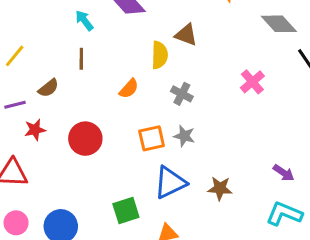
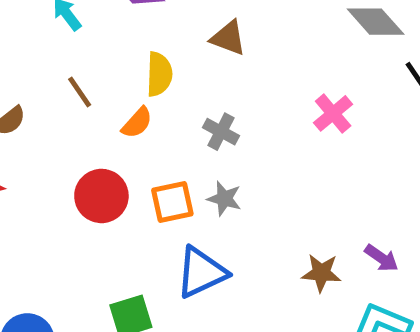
yellow semicircle: (160, 55) -> (159, 74), moved
brown line: (81, 59) -> (80, 92), moved, turned -35
red circle: (85, 139) -> (101, 196), moved
brown star: (220, 188) -> (321, 273), moved

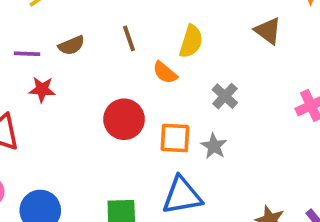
brown triangle: (228, 38) -> (268, 31), moved
orange semicircle: (137, 123) -> (165, 73), turned 72

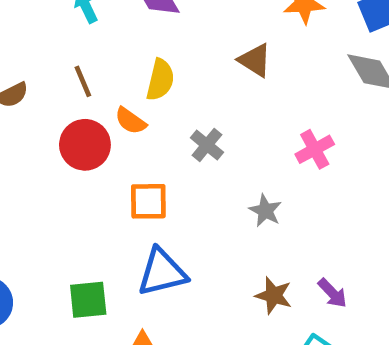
red circle: (124, 119) -> (85, 145), moved
gray star: (214, 146) -> (265, 211), moved

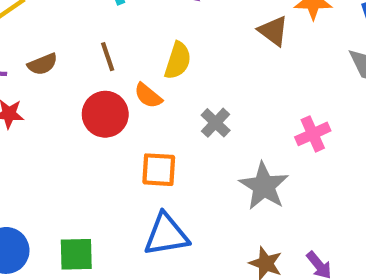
brown triangle: (255, 60) -> (273, 31), moved
gray star: (265, 211) -> (264, 186), size x1.6
green square: (88, 300) -> (76, 254), moved

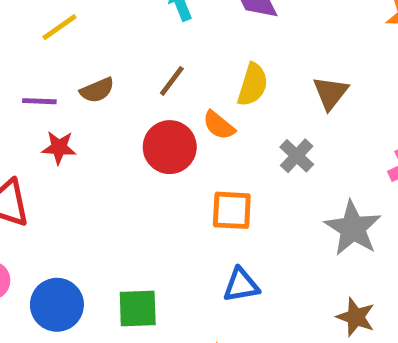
brown triangle: (273, 31) -> (330, 93), moved, turned 32
brown line: (108, 57) -> (172, 81), turned 56
blue triangle: (166, 235) -> (241, 285), size x0.7

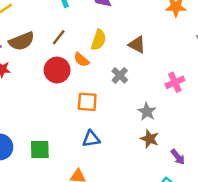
brown semicircle: (97, 90) -> (22, 41), size x1.5
brown triangle: (330, 93) -> (137, 45), turned -42
gray star: (353, 228) -> (147, 112), size x0.7
brown star: (356, 317) -> (150, 139), moved

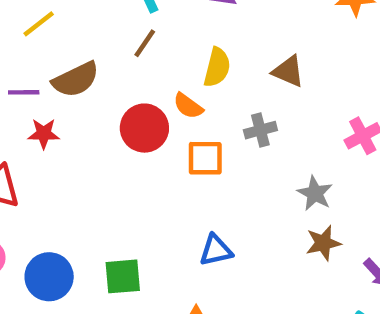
brown line: (59, 37) -> (145, 43), moved
gray cross: (120, 75) -> (260, 130), turned 35
orange square: (87, 102) -> (205, 158), moved
brown star: (150, 139) -> (323, 243), turned -30

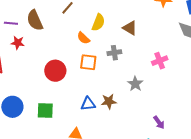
brown semicircle: (76, 80) -> (35, 20), turned 85
red circle: (144, 128) -> (55, 71), moved
brown star: (323, 243) -> (109, 101), moved

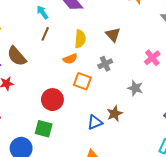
brown triangle: (130, 28) -> (113, 35), turned 35
orange semicircle: (83, 38) -> (70, 59), turned -48
orange square: (88, 62) -> (82, 81), turned 30
green square: (45, 111) -> (44, 129), moved, turned 30

